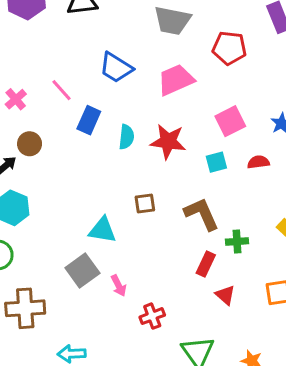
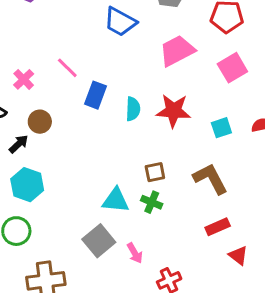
blue trapezoid: (116, 68) -> (120, 22), moved
pink square: (230, 121) -> (232, 68), moved
green cross: (237, 241) -> (152, 202), moved, turned 30
red rectangle: (206, 264) -> (218, 227), turned 45

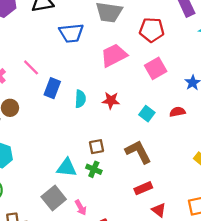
blue trapezoid: (120, 22) -> (71, 33), turned -35
red star: (174, 111) -> (111, 101), size x0.7
cyan square: (221, 128) -> (147, 114), turned -35

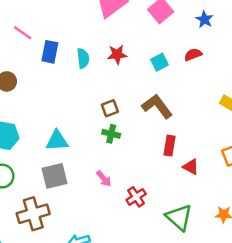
cyan square: (147, 114) -> (159, 62), turned 35
cyan triangle: (67, 168) -> (57, 141), moved
red rectangle: (143, 188) -> (170, 146), turned -48
gray square: (54, 198) -> (54, 176), moved, turned 35

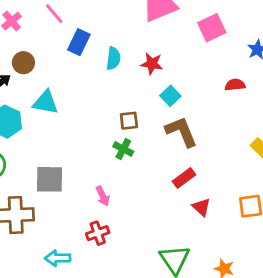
cyan square: (159, 62) -> (170, 96), moved, turned -30
cyan triangle: (57, 141) -> (46, 102), moved
red rectangle: (170, 146) -> (184, 178), turned 30
red cross: (136, 197) -> (98, 233), moved

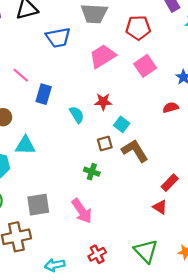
cyan semicircle: (113, 58) -> (77, 115), moved, turned -30
brown square: (129, 121) -> (105, 144), moved
red rectangle: (184, 178) -> (170, 183), moved
pink arrow: (103, 196) -> (82, 211), size x1.6
red cross: (98, 233) -> (97, 254), moved

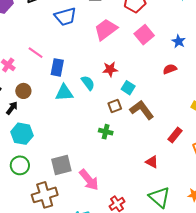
cyan triangle: (25, 145) -> (64, 93), moved
red triangle: (160, 207) -> (152, 162), moved
pink arrow: (82, 211) -> (89, 180), moved

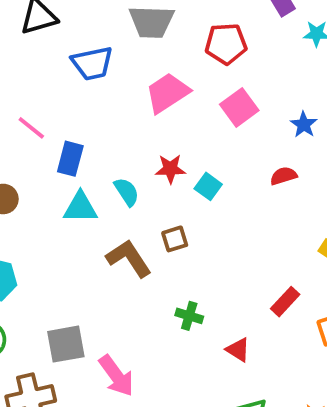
cyan square: (128, 88) -> (208, 186), moved
brown L-shape: (142, 110) -> (129, 258), moved
green cross: (106, 132) -> (189, 316), moved

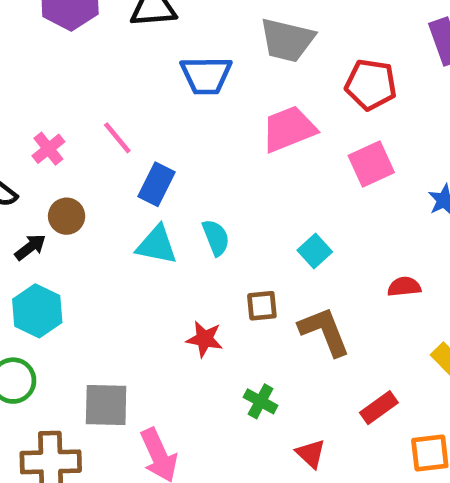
red star: (170, 169) -> (205, 339), moved
red semicircle: (283, 176) -> (404, 287), moved
brown L-shape: (129, 258) -> (324, 331), moved

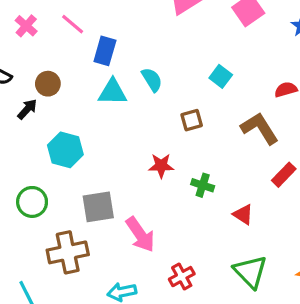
pink cross: (48, 149) -> (26, 26), moved
cyan hexagon: (37, 311) -> (65, 150), moved
brown L-shape: (324, 331) -> (260, 128), moved
red star: (205, 339) -> (161, 166), moved

